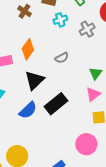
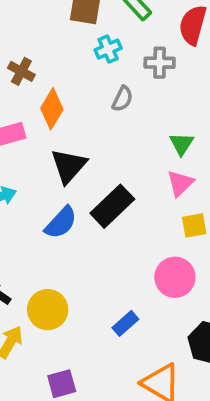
brown cross: (24, 11) -> (21, 71), moved
gray cross: (87, 29) -> (160, 63), turned 35
gray semicircle: (62, 58) -> (122, 99), moved, turned -32

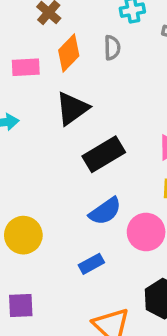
gray semicircle: (122, 99) -> (112, 48), moved, turned -40
blue semicircle: (61, 223) -> (105, 211), moved

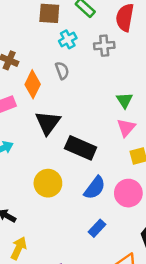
black rectangle: (104, 154) -> (81, 148), turned 72
yellow circle: (23, 235) -> (48, 183), moved

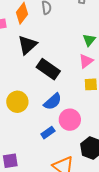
yellow circle: (48, 183) -> (17, 102), moved
pink circle: (128, 193) -> (70, 120), moved

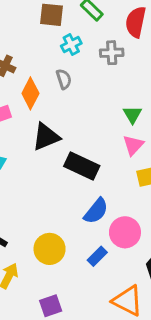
black triangle: (27, 45) -> (46, 137), turned 30
yellow circle: (17, 102) -> (50, 249), moved

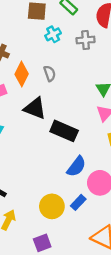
gray semicircle: (64, 79) -> (50, 73), moved
black triangle: (46, 137) -> (35, 108), turned 45
yellow circle: (50, 249) -> (52, 206), moved

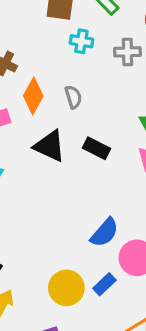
cyan cross: (53, 34) -> (81, 41), turned 35
black rectangle: (64, 131) -> (97, 148), moved, size x0.7

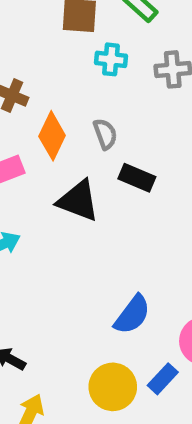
black rectangle: (97, 148) -> (137, 178), moved
blue semicircle: (105, 233) -> (132, 315), moved

